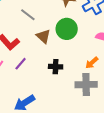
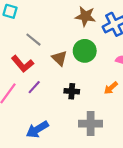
gray line: (28, 15) -> (33, 40), moved
gray cross: (86, 85) -> (91, 124), moved

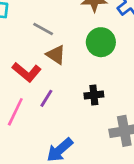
gray line: (33, 40) -> (43, 29), moved
brown triangle: (59, 58) -> (56, 55), moved

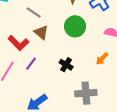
black cross: (94, 95) -> (66, 65), turned 32

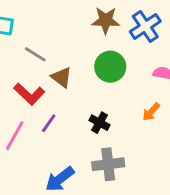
gray line: (34, 13) -> (35, 54), moved
gray cross: (86, 93) -> (108, 164), moved

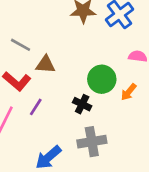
green circle: (110, 67) -> (102, 79), moved
brown triangle: (62, 77) -> (45, 65), turned -30

